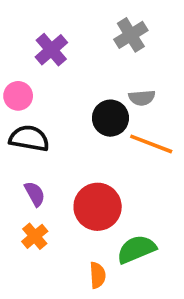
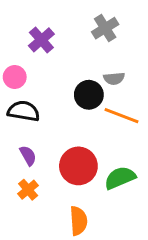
green semicircle: (136, 249) -> (120, 178), moved
orange semicircle: (98, 275) -> (78, 221), size x1.4

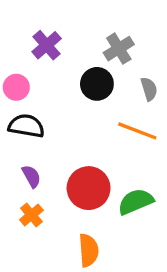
gray cross: (105, 28) -> (119, 49), moved
gray semicircle: (114, 78) -> (149, 89), moved, turned -102
black circle: (89, 95) -> (97, 84), moved

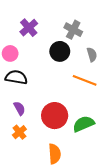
gray cross: (119, 49) -> (73, 30), turned -30

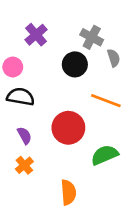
gray semicircle: (92, 55) -> (114, 58), moved
red circle: (55, 116) -> (68, 128), moved

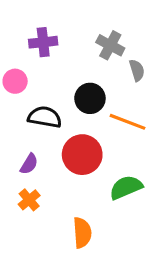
purple cross: (36, 35) -> (43, 42), turned 35
black circle: (75, 64) -> (90, 98), moved
black semicircle: (21, 97) -> (45, 117), moved
purple semicircle: (24, 136) -> (29, 164), turned 60

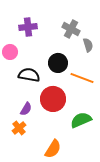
purple semicircle: (29, 164) -> (26, 109), moved
orange semicircle: (82, 233) -> (53, 149), turned 36

